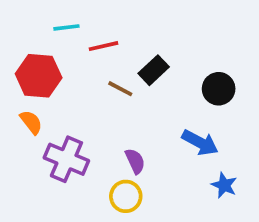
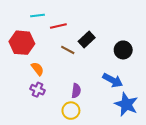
orange semicircle: (31, 122) -> (37, 69), moved
purple cross: (66, 159) -> (37, 90), size x0.6
purple semicircle: (135, 161) -> (76, 91), turned 32
blue star: (224, 185) -> (126, 104), size x1.6

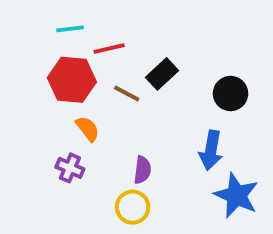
red hexagon: (22, 43) -> (72, 80), moved
orange semicircle: (37, 69) -> (88, 129), moved
blue arrow: (113, 80) -> (211, 150), turned 72

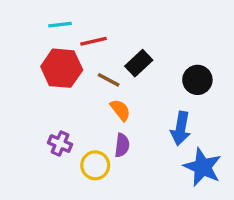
orange semicircle: (88, 129) -> (120, 110), moved
yellow circle: (133, 207) -> (95, 165), moved

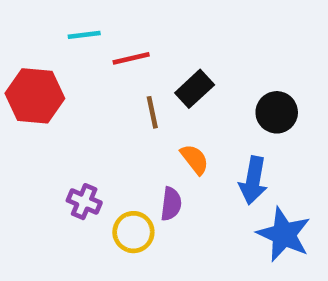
red hexagon: (62, 68) -> (35, 96), moved
brown line: (109, 80) -> (152, 112), turned 50
orange semicircle: (120, 110) -> (195, 159), moved

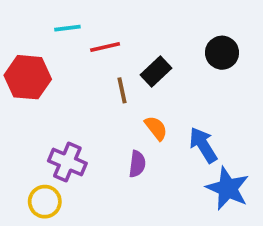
black circle: (277, 112) -> (222, 53), moved
blue arrow: (253, 180) -> (203, 145), turned 138
purple cross: (84, 202) -> (67, 162), size x1.4
yellow circle: (133, 232) -> (45, 202), moved

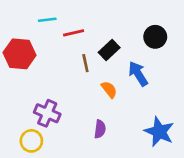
blue arrow: (203, 145) -> (138, 74), moved
purple semicircle: (137, 164) -> (100, 129), moved

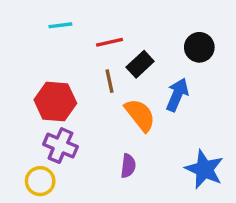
red line: (74, 33) -> (110, 42), moved
red hexagon: (20, 54) -> (55, 102), moved
blue arrow: (138, 74) -> (177, 95), turned 55
orange semicircle: (109, 90) -> (140, 115), size x1.5

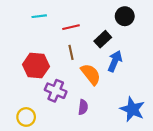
black circle: (199, 47) -> (125, 16), moved
black rectangle: (140, 64) -> (103, 39), moved
purple cross: (60, 146) -> (56, 91), moved

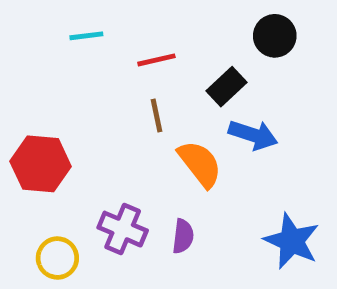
blue arrow: (115, 61) -> (253, 135), turned 85
red hexagon: (36, 66) -> (41, 164), moved
purple cross: (56, 91) -> (123, 229), moved

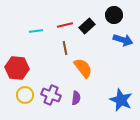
cyan line: (86, 36) -> (36, 31), moved
black rectangle: (226, 87) -> (87, 26), moved
blue arrow: (253, 135) -> (123, 40), moved
yellow circle: (57, 258) -> (25, 95), moved

